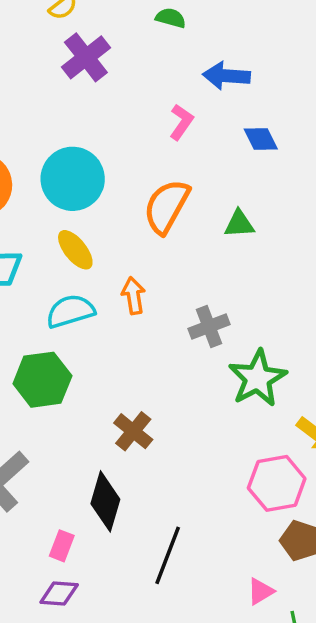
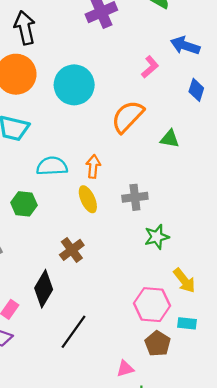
blue diamond: (261, 139) -> (196, 90), turned 30
yellow ellipse: (75, 250) -> (88, 199), moved
green star: (258, 378) -> (157, 237), size x0.7
green hexagon: (42, 380) -> (24, 204), size x0.7

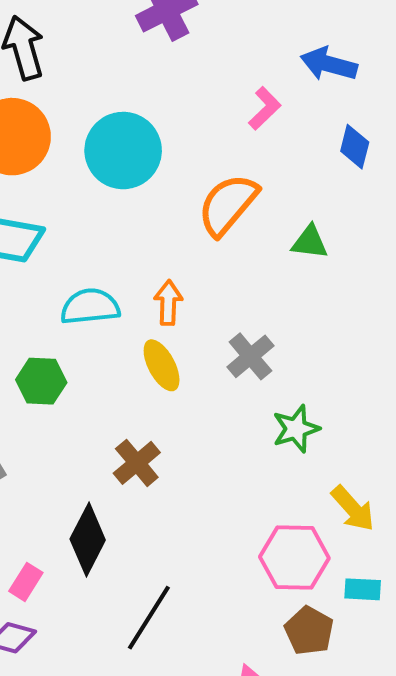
gray cross: (135, 197) -> (250, 356), turned -30

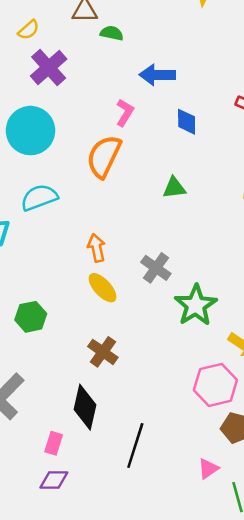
cyan circle: (123, 151) -> (30, 131), moved
orange semicircle: (228, 205) -> (104, 156), moved
cyan semicircle: (90, 307) -> (39, 197), moved
green star: (296, 429) -> (196, 305), size x1.4

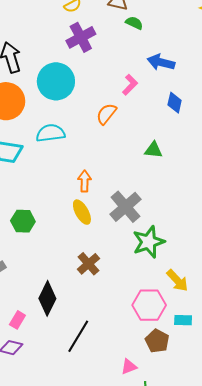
orange semicircle: (104, 156) -> (106, 114), size x0.7
gray cross: (156, 268) -> (126, 207), size x1.4
brown cross: (103, 352) -> (89, 264), moved

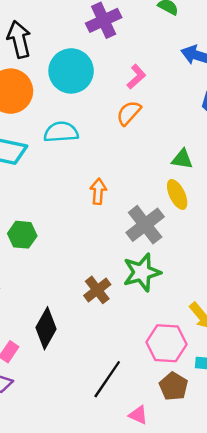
pink L-shape: (130, 85) -> (136, 77), moved
yellow ellipse: (82, 212) -> (177, 194), moved
green star: (149, 242) -> (142, 272), moved
black line: (78, 336) -> (107, 379), moved
pink triangle: (129, 367) -> (138, 415), turned 42

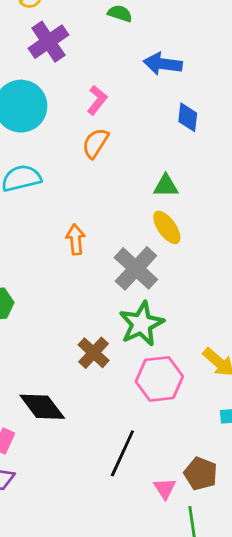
black diamond: (46, 328) -> (42, 407), turned -57
pink hexagon: (167, 343) -> (159, 379), moved
brown pentagon: (174, 386) -> (201, 474), moved
pink triangle: (138, 415) -> (165, 488), turned 42

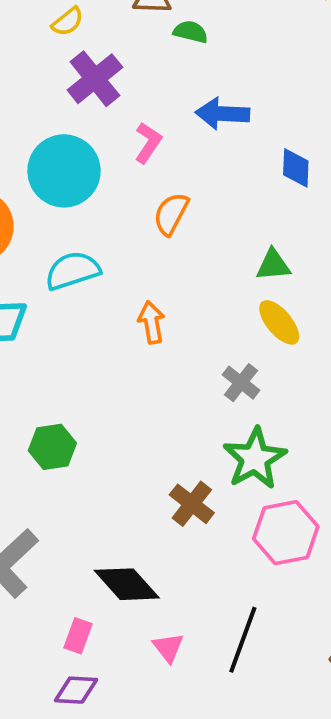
blue arrow: (163, 64) -> (222, 114), moved
pink L-shape: (97, 100) -> (148, 143), moved
orange arrow: (76, 239) -> (151, 322), moved
gray cross: (136, 268) -> (241, 383), size x0.6
pink triangle: (165, 488) -> (168, 648), moved

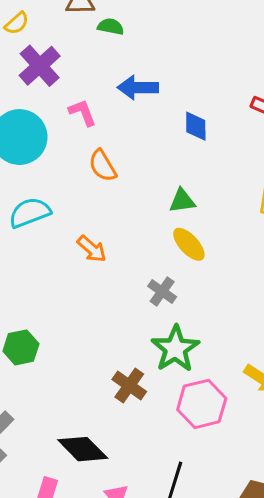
pink L-shape: (148, 143) -> (82, 112), turned -52
orange semicircle: (171, 214) -> (103, 166), turned -56
orange arrow: (151, 322) -> (92, 249), turned 144

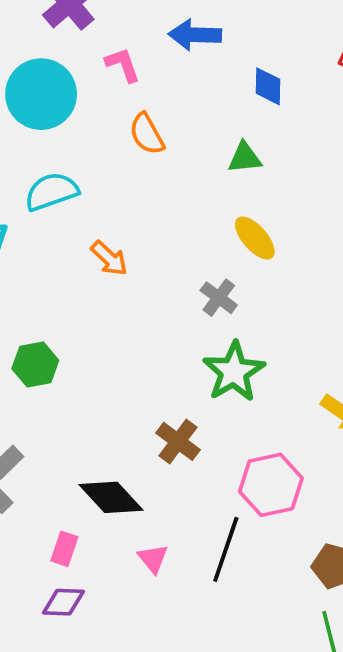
green triangle: (182, 201) -> (245, 158), moved
orange arrow: (92, 249) -> (109, 258), moved
brown cross: (129, 386) -> (178, 441), moved
pink hexagon: (202, 404) -> (271, 485), moved

